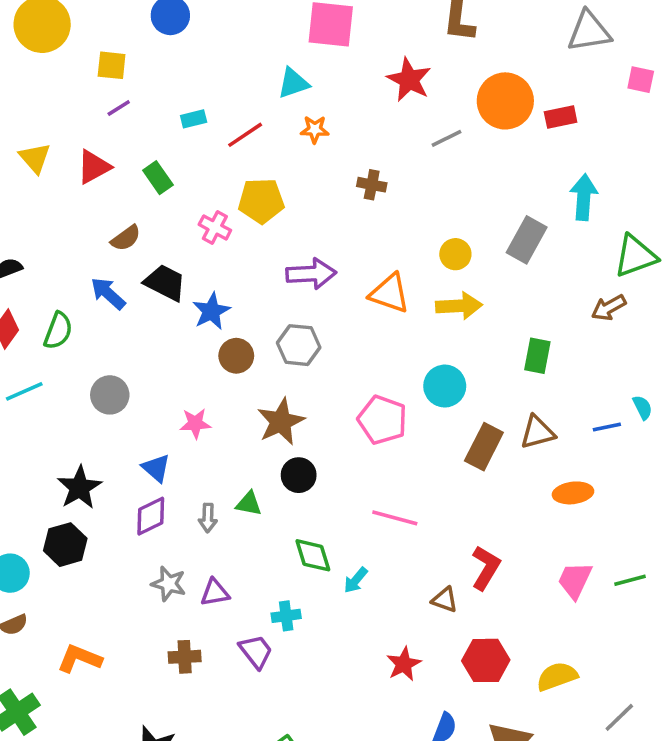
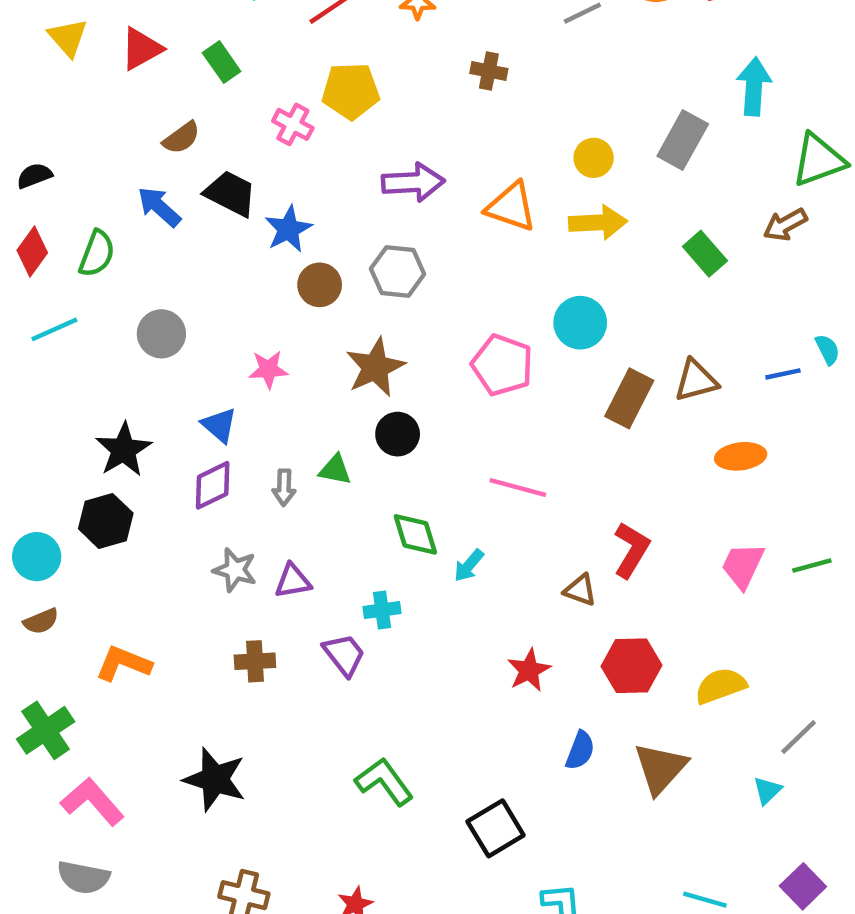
green rectangle: (537, 356) -> (705, 254), moved, turned -52

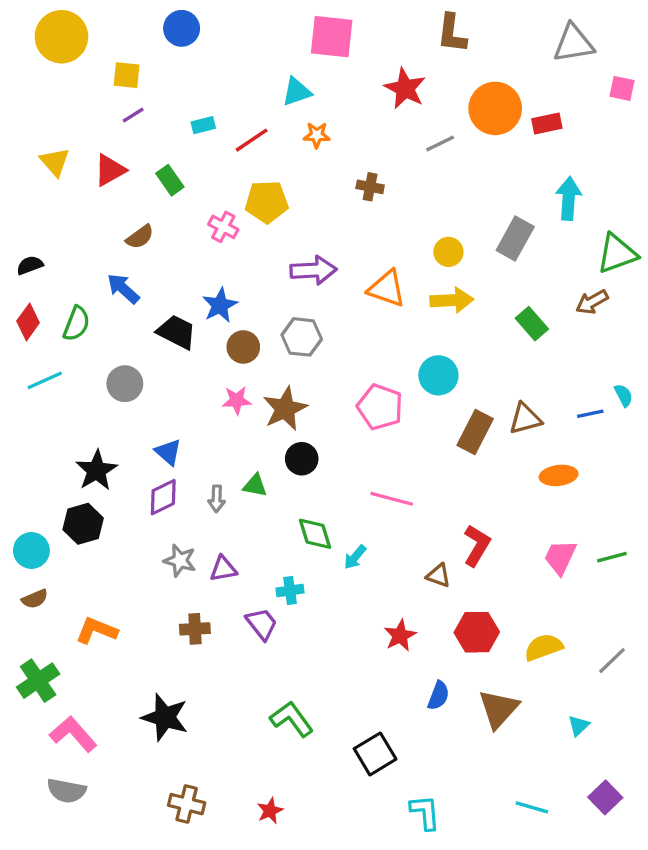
black trapezoid: (230, 193) -> (177, 332), moved
pink star: (268, 369) -> (237, 400), moved
gray line: (799, 737) -> (612, 661), moved

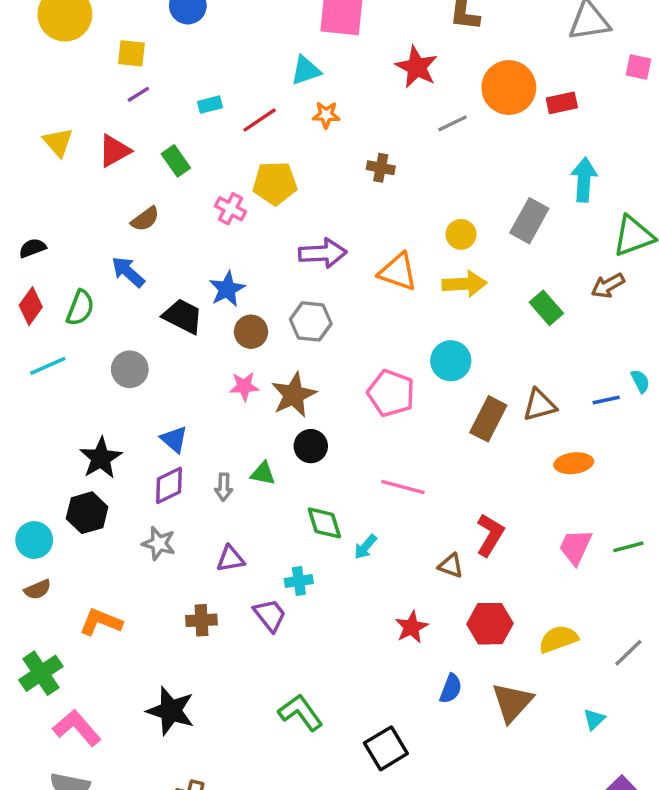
gray star: (180, 560) -> (159, 543), moved

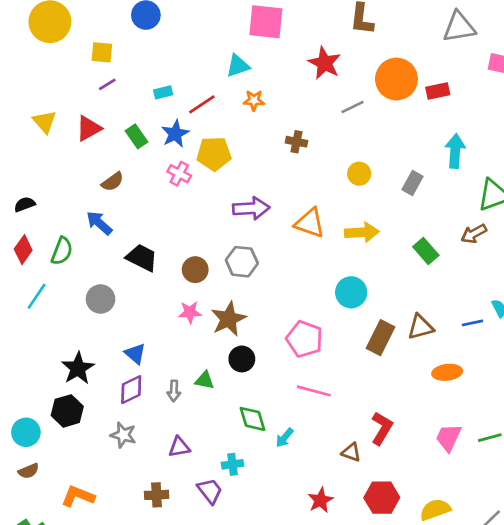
gray rectangle: (529, 221) -> (412, 183), size x0.7
yellow circle: (461, 234) -> (359, 174), moved
blue star: (227, 289) -> (175, 134), moved
cyan line: (48, 366) -> (37, 296), turned -32
pink pentagon: (391, 393) -> (304, 339), moved

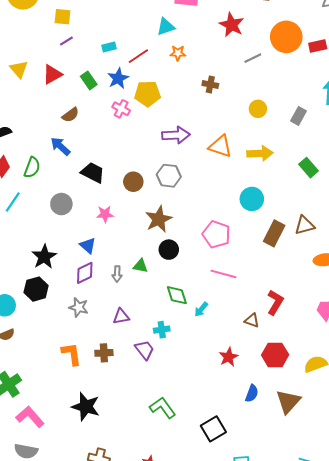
pink star: (190, 312) -> (105, 214), moved
orange L-shape: (78, 496) -> (72, 354), moved, turned 60

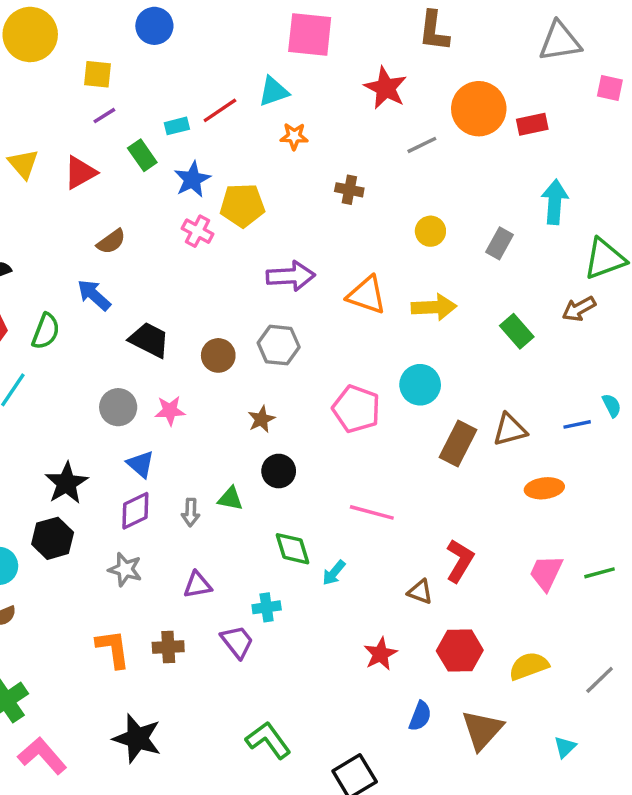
red line: (138, 56) -> (220, 110), moved
green rectangle: (89, 80) -> (142, 155), moved
gray circle: (61, 204) -> (118, 407), moved
brown star: (159, 219) -> (261, 419), size x0.6
pink pentagon: (216, 234) -> (356, 409), moved

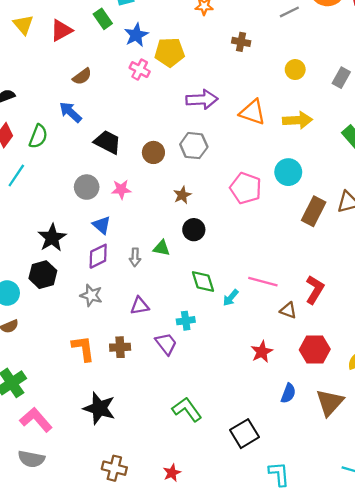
pink line: (372, 512) -> (263, 282), moved

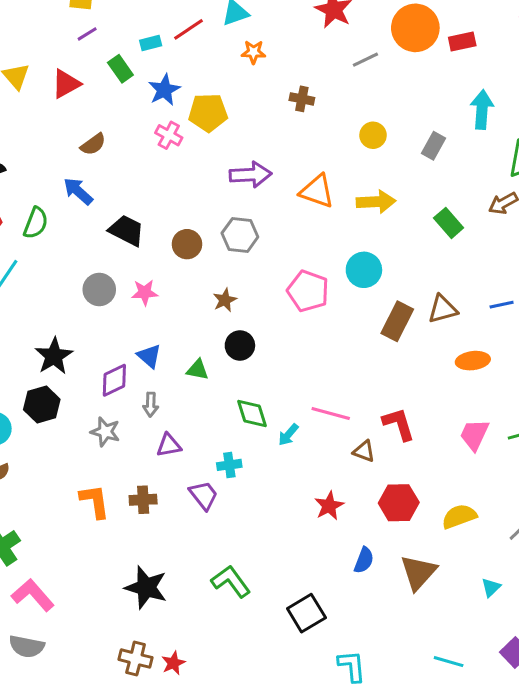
blue triangle: (102, 225) -> (149, 356), moved
gray arrow: (135, 257) -> (151, 404), moved
red L-shape: (315, 290) -> (399, 424), turned -48
black star: (99, 408) -> (146, 587), moved
red star: (172, 473) -> (173, 663), moved

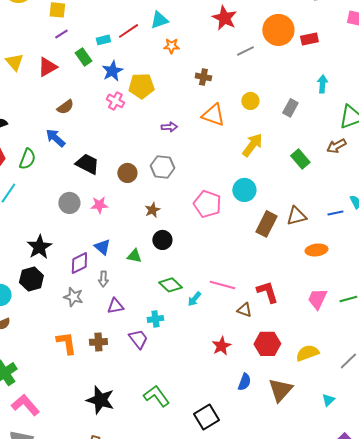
cyan arrow: (482, 110) -> (322, 84), size x0.7
purple arrow: (250, 175) -> (169, 127), size x0.6
orange triangle: (317, 191) -> (213, 115), moved
yellow arrow: (376, 202) -> (252, 145), turned -50
green diamond: (252, 414) -> (170, 285), turned -30

